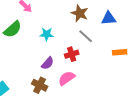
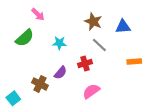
pink semicircle: (67, 78) -> (91, 91), moved
brown cross: (40, 85) -> (40, 84), moved

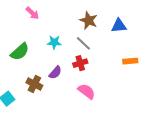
green semicircle: (25, 38) -> (20, 52), moved
gray line: (99, 45) -> (83, 43), moved
pink semicircle: (91, 91) -> (87, 91), turned 72

